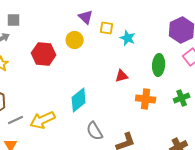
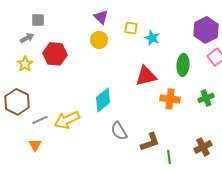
purple triangle: (86, 17) -> (101, 17), moved
red hexagon: (44, 54) -> (55, 54), moved
red triangle: (122, 76) -> (146, 76), size x1.6

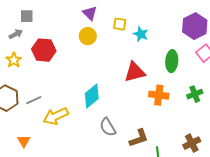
gray line: (40, 120) -> (34, 100), moved

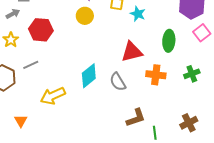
gray line: (34, 100) -> (31, 65), moved
gray semicircle: (108, 127) -> (118, 82), moved

